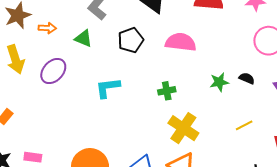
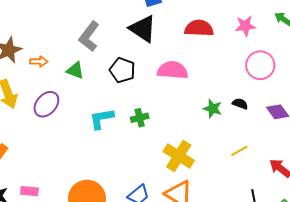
black pentagon: (131, 40) -> (122, 70), turned -30
green star: (219, 82) -> (213, 109), turned 30
green cross: (167, 91) -> (140, 118), moved

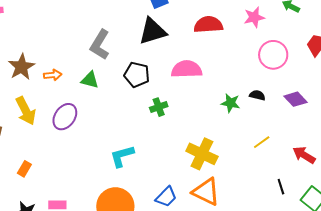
black triangle: (143, 29) -> (153, 31), turned -44
green cross: (140, 118) -> (159, 107), moved
cyan L-shape: (101, 119) -> (122, 156), moved

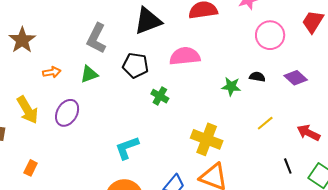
brown star: (21, 67) -> (22, 40), moved
green triangle: (90, 80) -> (89, 74), turned -30
green cross: (159, 107) -> (160, 96), turned -36

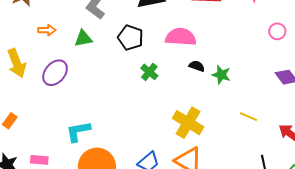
pink circle: (270, 35) -> (277, 31), moved, size x0.6
black semicircle: (257, 77) -> (197, 66), moved
yellow line: (265, 123) -> (249, 117), turned 54
cyan L-shape: (127, 148) -> (78, 131), moved

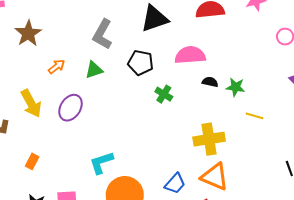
orange arrow: (47, 30) -> (57, 67), turned -30
yellow line: (249, 117) -> (255, 116), moved
yellow cross: (188, 123) -> (209, 139), turned -32

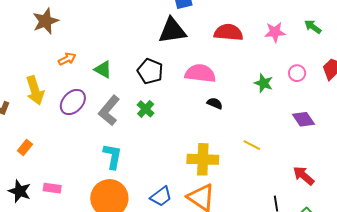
gray L-shape: (102, 34) -> (109, 111), moved
green triangle: (94, 70) -> (103, 69), turned 36
green star: (235, 87) -> (264, 83), moved
green cross: (164, 94) -> (146, 109), moved
cyan L-shape: (101, 163) -> (113, 156), moved, turned 108

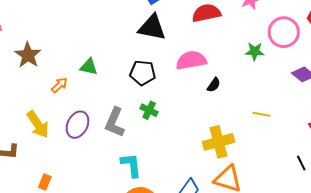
black triangle: (172, 31) -> (152, 28), turned 36
green triangle: (103, 69) -> (89, 67), moved
pink circle: (297, 73) -> (284, 32), size x1.8
black semicircle: (215, 103) -> (214, 85), turned 119

